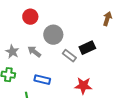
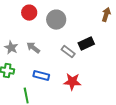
gray circle: (53, 35) -> (56, 20), moved
red star: (83, 86) -> (72, 82), moved

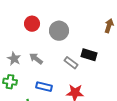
black rectangle: (86, 44) -> (89, 55), turned 42

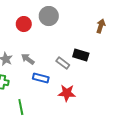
gray circle: (59, 31) -> (49, 16), moved
blue rectangle: (44, 87) -> (41, 78), moved

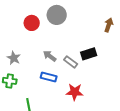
black rectangle: (81, 55) -> (89, 54), turned -35
gray arrow: (28, 59) -> (50, 56), moved

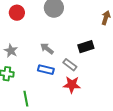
red circle: (32, 23) -> (17, 13), moved
gray rectangle: (71, 62) -> (70, 65), moved

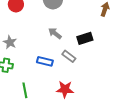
gray arrow: (47, 49) -> (55, 33), moved
red star: (72, 85) -> (65, 89), moved

